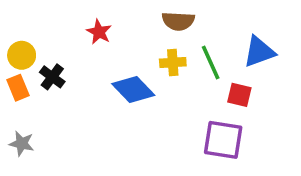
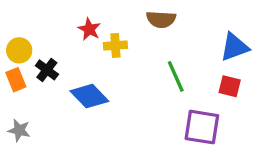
yellow cross: (173, 62) -> (115, 45), moved
green line: (211, 62) -> (176, 76), moved
blue diamond: (133, 89) -> (89, 96), moved
red square: (239, 95) -> (230, 86), moved

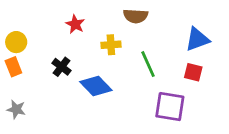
yellow cross: (115, 45) -> (111, 45), moved
black cross: (47, 70) -> (61, 67), moved
blue diamond: (89, 96) -> (96, 86), moved

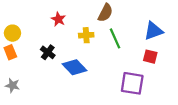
brown semicircle: (136, 16) -> (105, 13), turned -66
green line: (148, 64) -> (115, 38), moved

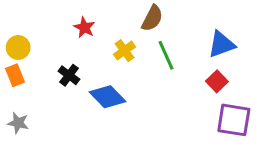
yellow cross: (86, 35) -> (124, 51), turned -32
red square: (150, 57) -> (217, 81), turned 32
purple square: (132, 83) -> (234, 120), moved

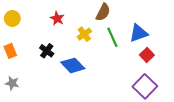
blue triangle: (222, 44) -> (139, 33), moved
yellow circle: (18, 48) -> (12, 18), moved
purple square: (234, 120) -> (145, 86), moved, turned 35

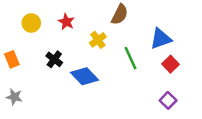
yellow circle: (12, 18) -> (31, 23), moved
green line: (112, 37) -> (131, 58), moved
purple square: (145, 86) -> (168, 100), size x0.6

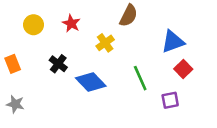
green line: (131, 58) -> (140, 78), moved
purple square: (168, 100) -> (170, 100), moved, turned 35

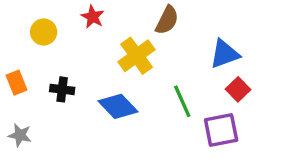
red star: (71, 23) -> (93, 17), moved
yellow cross: (105, 43) -> (137, 56), size x1.5
black cross: (58, 64) -> (62, 89), moved, turned -30
purple square: (170, 100) -> (221, 130), size x1.5

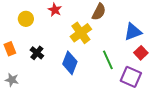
black cross: (62, 89) -> (37, 53), turned 32
blue diamond: (118, 106) -> (70, 63), turned 65
purple square: (221, 130) -> (131, 77), turned 35

